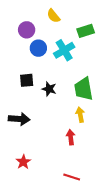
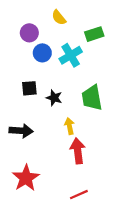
yellow arrow: (80, 115) -> (69, 126), moved
red arrow: (71, 137) -> (78, 151), size x1.5
red star: (23, 162) -> (26, 178), size x1.6
red line: (72, 177) -> (79, 195), turned -42

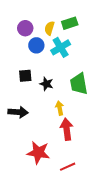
yellow semicircle: (59, 18) -> (49, 28), moved, turned 56
green rectangle: (94, 34) -> (70, 23), moved
red star: (26, 178) -> (38, 153), moved, turned -30

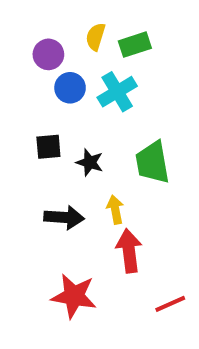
yellow semicircle: (49, 28) -> (96, 37), moved
black arrow: (18, 112) -> (64, 217), moved
red line: (68, 167) -> (170, 304), moved

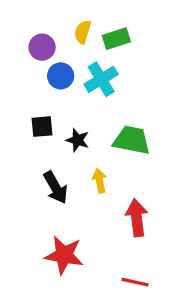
green trapezoid: (153, 162) -> (132, 140), turned 111
black arrow: (64, 217) -> (56, 187), turned 56
red arrow: (129, 251) -> (137, 218), moved
red line: (170, 304) -> (135, 282), moved, turned 36

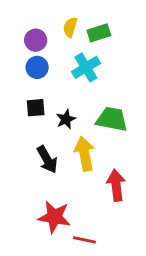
blue circle: (61, 76) -> (37, 67), moved
black star: (78, 140) -> (66, 119), turned 30
yellow arrow: (100, 181) -> (85, 154), size x1.6
red line: (135, 282) -> (85, 240), moved

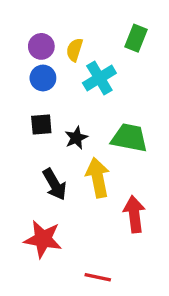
yellow semicircle: (70, 27) -> (75, 50), moved
green rectangle: (99, 33) -> (136, 38), moved, turned -50
red star: (54, 217) -> (43, 239), moved

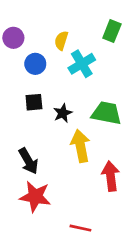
purple circle: (41, 46) -> (13, 38), moved
black arrow: (55, 184) -> (28, 161), moved

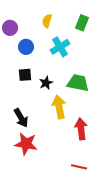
yellow semicircle: (61, 41) -> (47, 21), moved
red line: (80, 228) -> (79, 167), moved

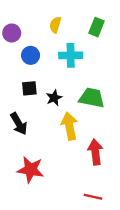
cyan cross: (60, 47) -> (71, 55), turned 30
black arrow: (21, 118) -> (19, 124), moved

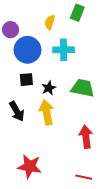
green rectangle: (97, 27) -> (77, 13), moved
blue circle: (31, 55) -> (27, 50), size x1.6
yellow arrow: (69, 126) -> (47, 112), moved
red star: (31, 170) -> (30, 166), moved

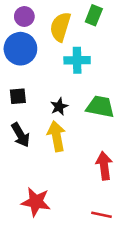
yellow semicircle: (50, 22) -> (60, 27), size x1.6
purple circle: (11, 30) -> (24, 16), moved
blue circle: (27, 50) -> (20, 49), moved
black square: (26, 80) -> (18, 96), moved

